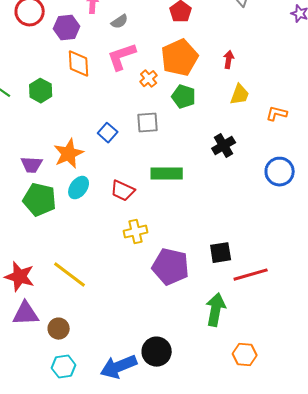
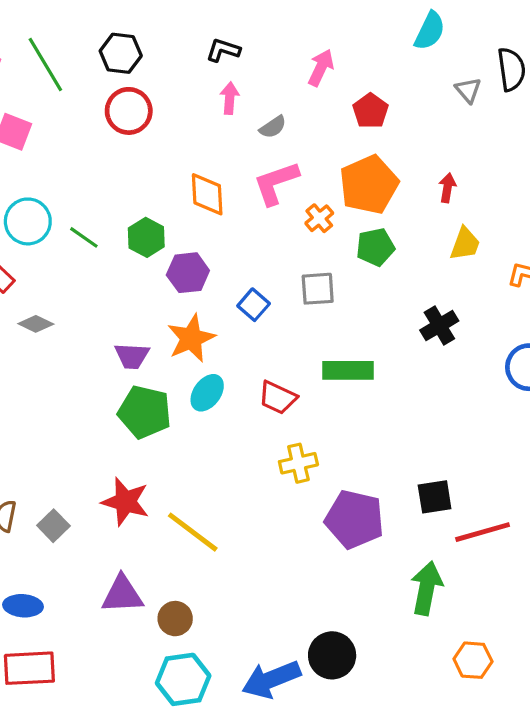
purple hexagon: (67, 28) -> (188, 273), moved
green pentagon: (184, 97) -> (375, 247), turned -30
red star: (20, 277) -> (125, 502), moved
cyan hexagon: (64, 367) -> (183, 679), size x1.4

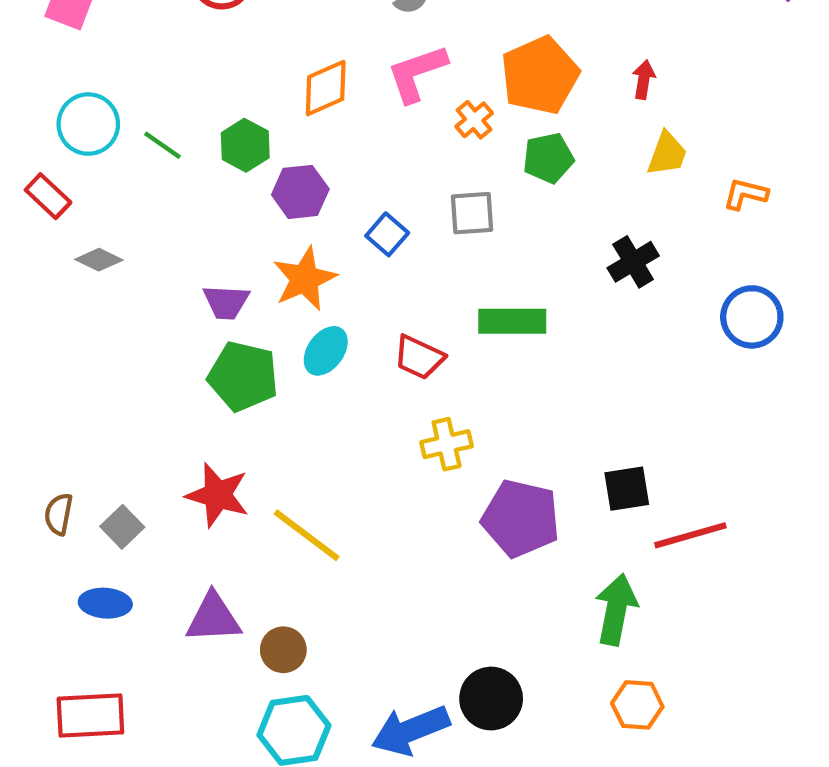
orange diamond: (207, 194) -> (326, 88), turned 69
blue ellipse: (23, 606) -> (105, 603), moved
orange hexagon: (473, 660) -> (637, 705), moved

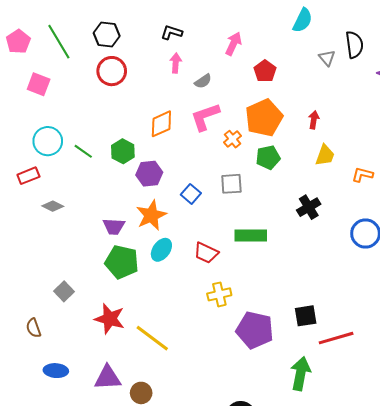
red rectangle: (48, 196) -> (28, 176), turned -65
brown semicircle: (59, 514) -> (34, 328), turned -30
gray square: (122, 527) -> (64, 291), moved

